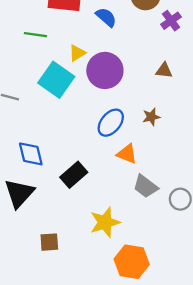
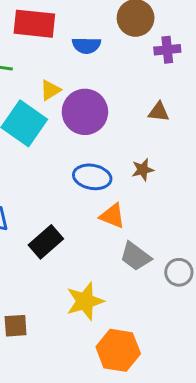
blue semicircle: (106, 17) -> (86, 45), turned 140
purple cross: (171, 21) -> (167, 50), turned 30
blue ellipse: (111, 123) -> (92, 177), turned 60

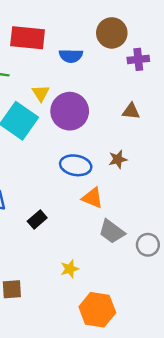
yellow triangle: (50, 90) -> (41, 93), turned -30
black rectangle: (46, 242) -> (37, 219), size x0.7
yellow star: (85, 301) -> (70, 269), size x0.6

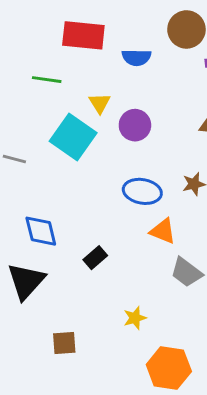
purple circle: (70, 111) -> (135, 125), size x0.7

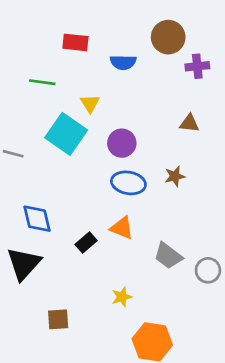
red rectangle: (83, 35) -> (75, 42), size x0.7
purple circle: (135, 125) -> (122, 143), moved
orange triangle: (163, 231) -> (122, 228), moved

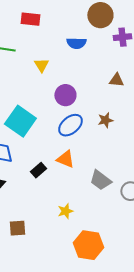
blue semicircle: (123, 62) -> (76, 43), moved
cyan square: (66, 134) -> (20, 121), moved
blue ellipse: (128, 183) -> (70, 125), turned -50

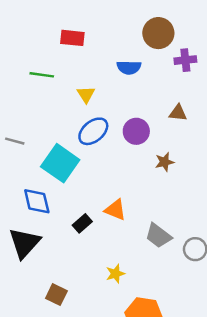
purple circle: (65, 95) -> (136, 131), moved
blue ellipse: (70, 125) -> (93, 131), moved
brown square: (17, 228) -> (56, 295), turned 30

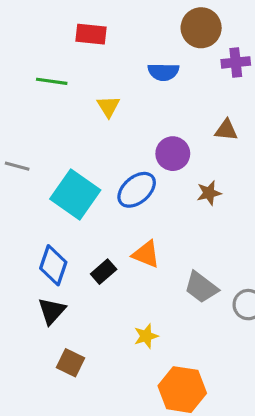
blue ellipse: (93, 131) -> (137, 190), moved
blue diamond: (37, 201) -> (53, 265), moved, turned 32
black triangle: (25, 243) -> (52, 311), moved, size x0.7

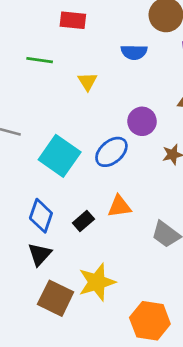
orange triangle: (146, 254) -> (119, 206), turned -30
yellow star: (146, 336) -> (97, 282), moved, size x1.8
brown square: (71, 363) -> (56, 298), size x1.5

